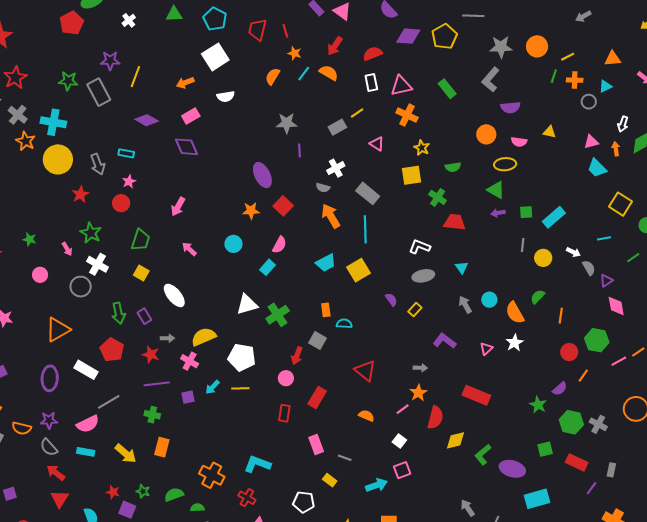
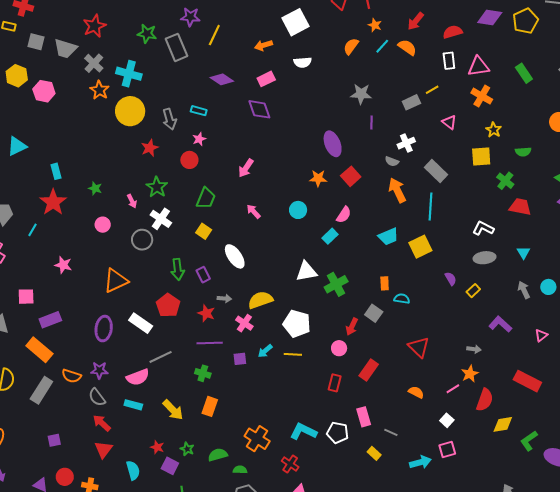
white pentagon: (304, 502) -> (337, 433), moved

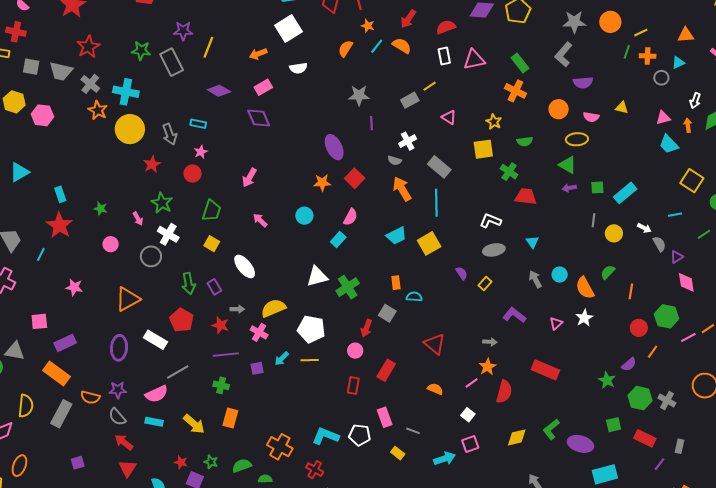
orange cross: (482, 96) -> (515, 91), moved
yellow diamond: (503, 424) -> (517, 437), moved

